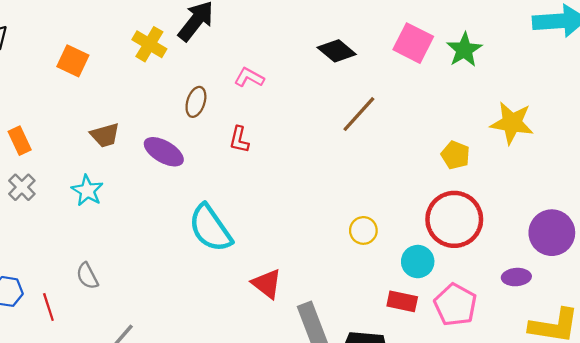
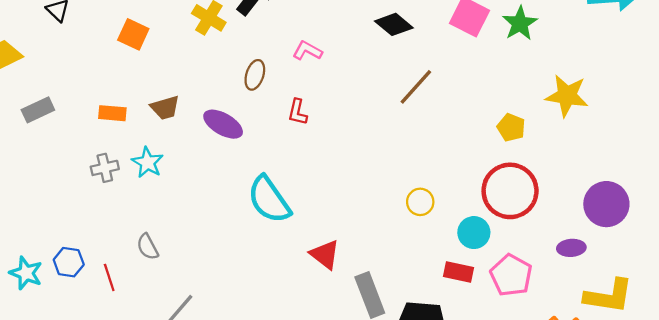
orange rectangle: (20, 141) -> (112, 113), moved, turned -60
gray cross: (22, 187) -> (105, 168), moved, turned 32

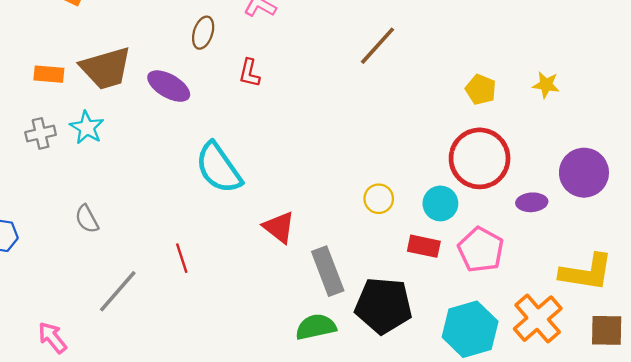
yellow star: (567, 96) -> (546, 85), moved, size x0.6
brown trapezoid: (165, 108) -> (106, 68), size x1.6
yellow circle: (420, 202) -> (379, 199), moved
purple ellipse: (571, 248) -> (532, 202), moved
red line: (109, 277) -> (182, 258), moved

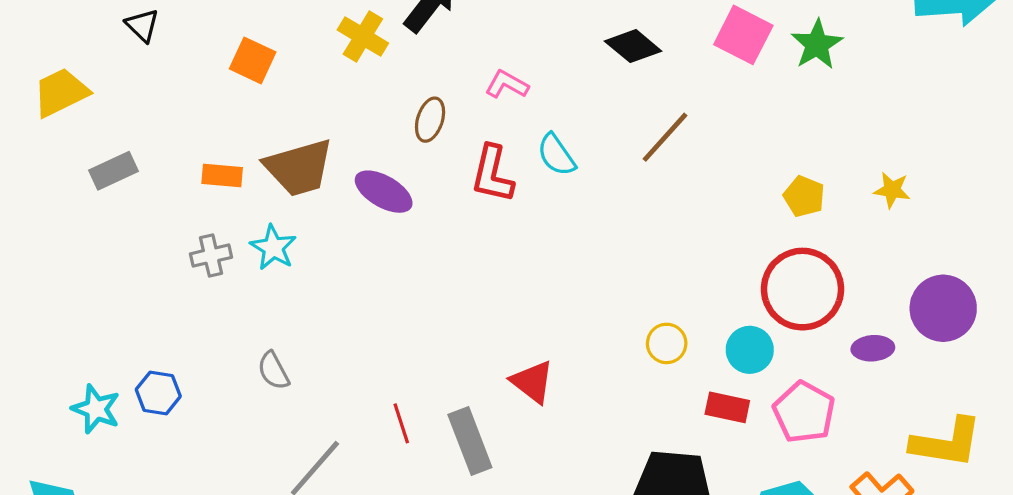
red L-shape: (249, 73) -> (492, 174), size x1.5
cyan semicircle: (219, 168) -> (556, 155), moved, size x0.6
gray rectangle: (328, 271) -> (470, 441), moved

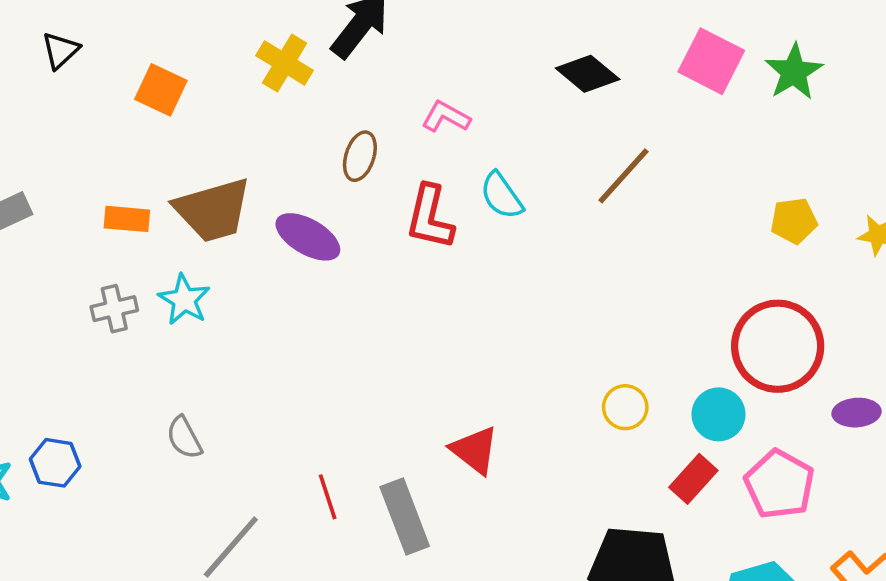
black triangle: (142, 25) -> (60, 50), moved, turned 33
yellow pentagon: (804, 196) -> (794, 221), moved, turned -30
red rectangle: (727, 407) -> (693, 479), turned -60

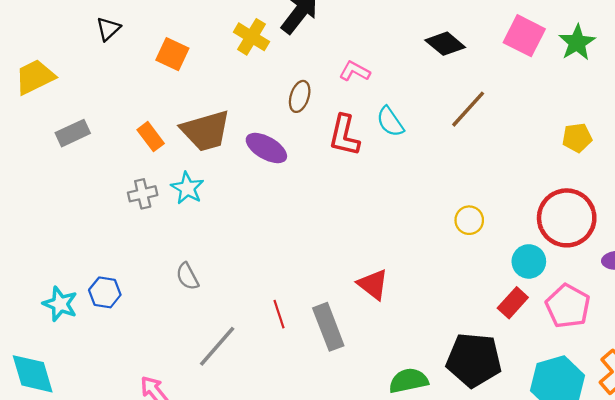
orange rectangle: (127, 219) -> (151, 137), turned 48
yellow circle: (625, 407) -> (469, 220), moved

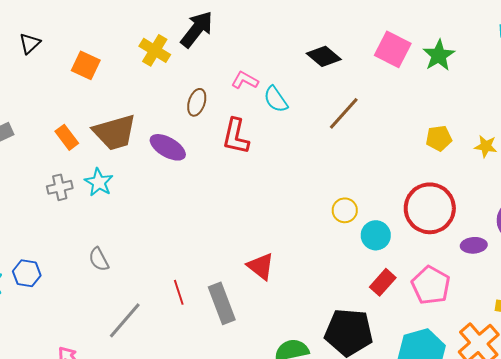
cyan semicircle: (390, 122) -> (276, 99), moved
cyan circle: (529, 261) -> (376, 235), moved

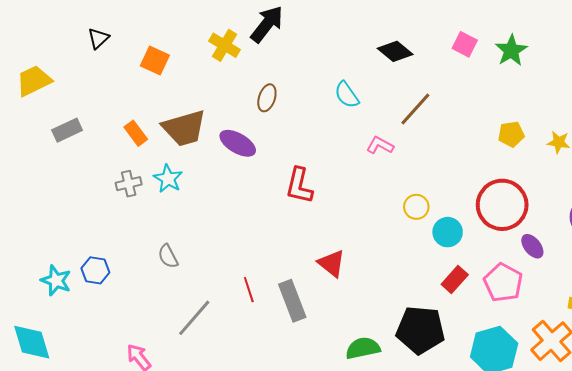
pink square: (393, 49) -> (465, 44), size x0.7
pink L-shape: (245, 80) -> (380, 145), moved
red L-shape: (236, 136) -> (299, 186), moved
purple ellipse: (474, 245) -> (532, 246), moved, turned 55

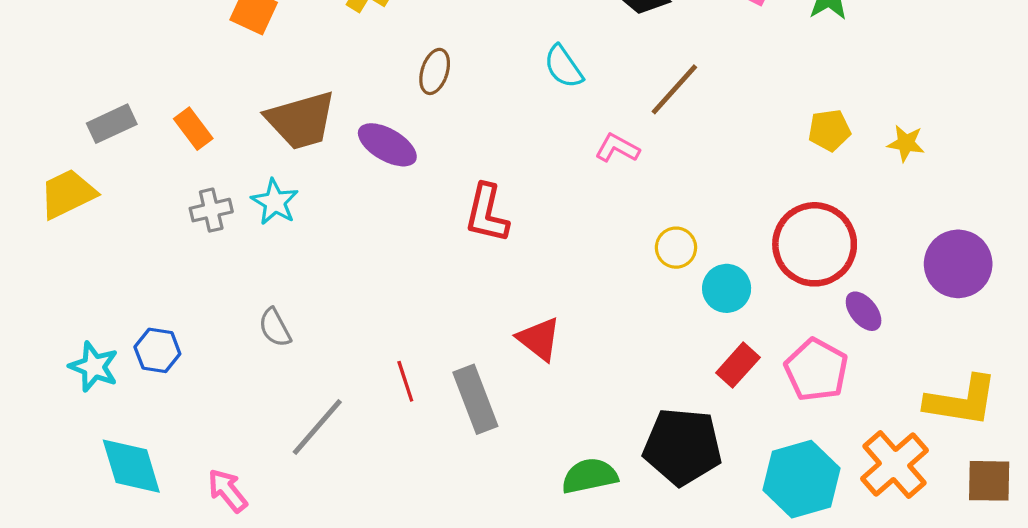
yellow trapezoid: (34, 81) -> (68, 194), moved
orange rectangle: (136, 133) -> (193, 129), moved
cyan diamond: (32, 342) -> (131, 466), moved

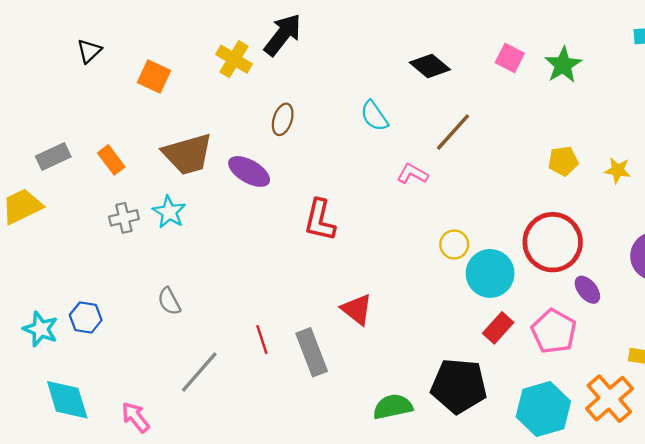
cyan circle: (727, 288) -> (490, 273), size x1.4

